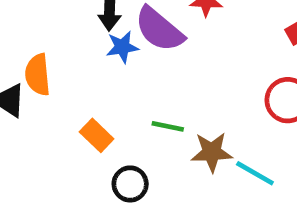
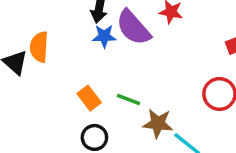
orange rectangle: (97, 135) -> (89, 98), moved

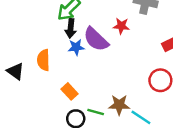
orange semicircle: (39, 47) -> (43, 60), moved
green line: (129, 100) -> (96, 112), moved

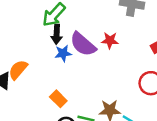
red star: (121, 26) -> (110, 40), moved
orange semicircle: (43, 60) -> (18, 70), moved, turned 45

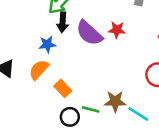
blue star: (63, 53) -> (47, 44), moved
orange semicircle: (18, 70) -> (39, 70), moved

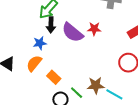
green line: (91, 109) -> (77, 93), turned 32

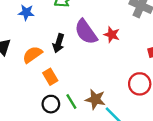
black arrow: (51, 25) -> (59, 43), moved
blue star: (40, 43) -> (26, 12), moved

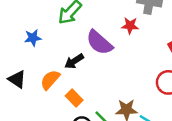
red star: (112, 35) -> (130, 26), moved
black arrow: (59, 43) -> (74, 61), turned 54

